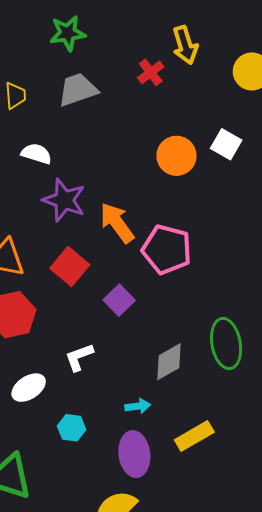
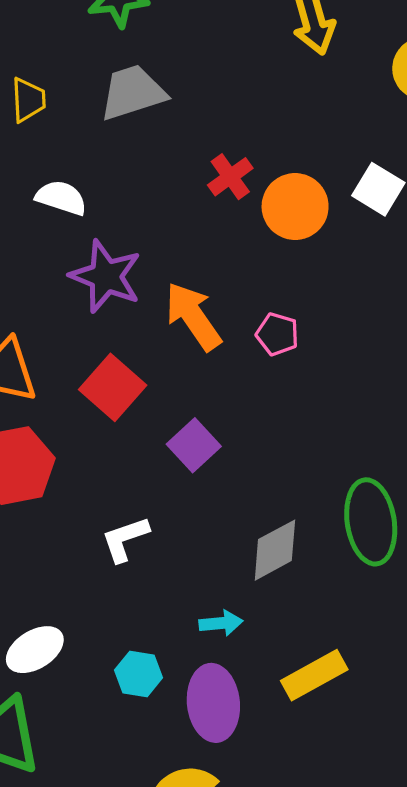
red cross: (151, 72) -> (230, 177), moved
pink pentagon: (167, 249) -> (277, 334), moved, size x0.5
white ellipse: (29, 388) -> (35, 650), moved
cyan hexagon: (72, 428) -> (139, 674), moved

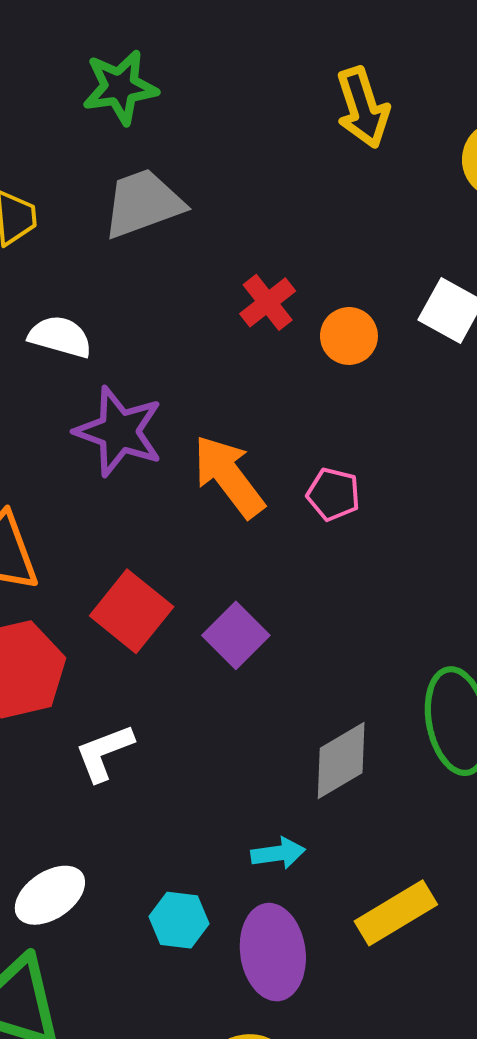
orange circle: (295, 207) -> (349, 336), size x0.7
red square: (113, 387) -> (132, 611), moved
white L-shape: (125, 539) -> (104, 753), moved

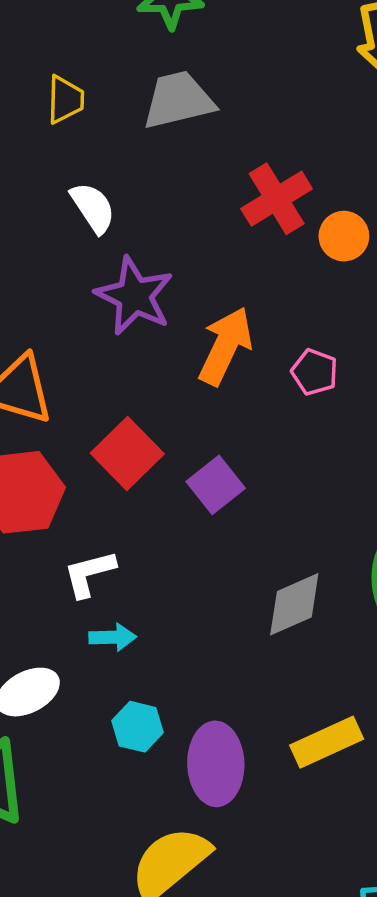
red cross: (268, 302) -> (277, 199), size x1.4
white semicircle: (60, 337) -> (93, 208), turned 34
orange arrow: (229, 476) -> (225, 346), turned 56
cyan arrow: (278, 853) -> (113, 637), moved

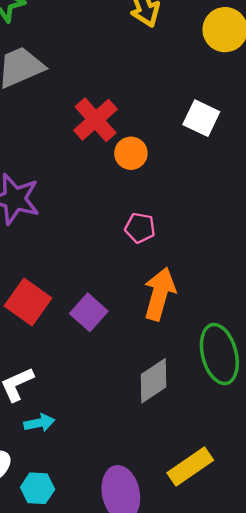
orange circle: (344, 236) -> (131, 153), moved
orange arrow: (225, 346) -> (160, 294), moved
cyan hexagon: (138, 727) -> (38, 488), moved

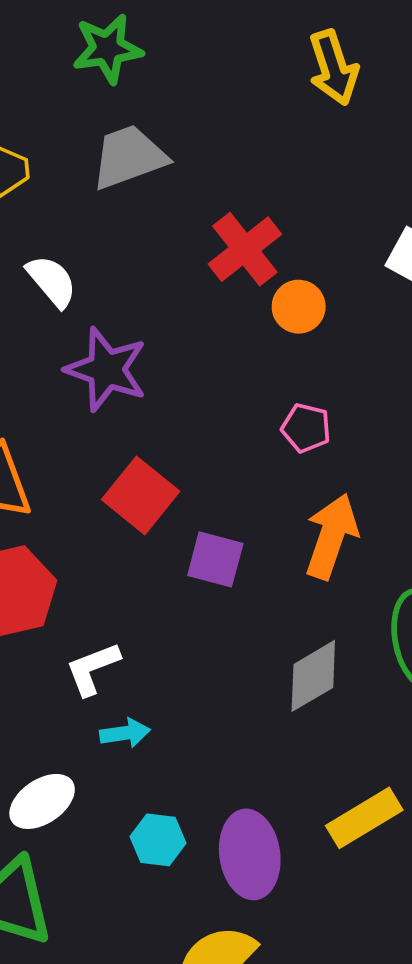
red square: (28, 302) -> (141, 495), moved
purple square: (89, 312) -> (215, 559), turned -30
cyan hexagon: (38, 488) -> (158, 840), moved

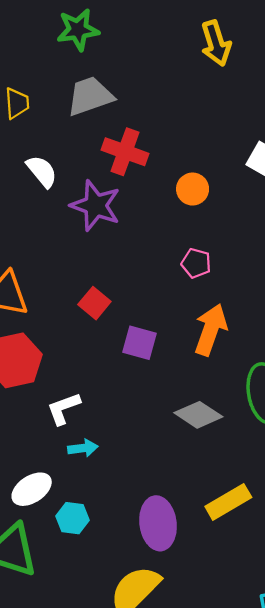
red cross: (245, 249) -> (125, 152), moved, turned -33
purple star: (106, 369) -> (95, 206), moved
red square: (141, 495) -> (94, 303), size x0.7
gray diamond: (313, 676) -> (198, 415), turned 63
cyan hexagon: (158, 840) -> (73, 518), moved

